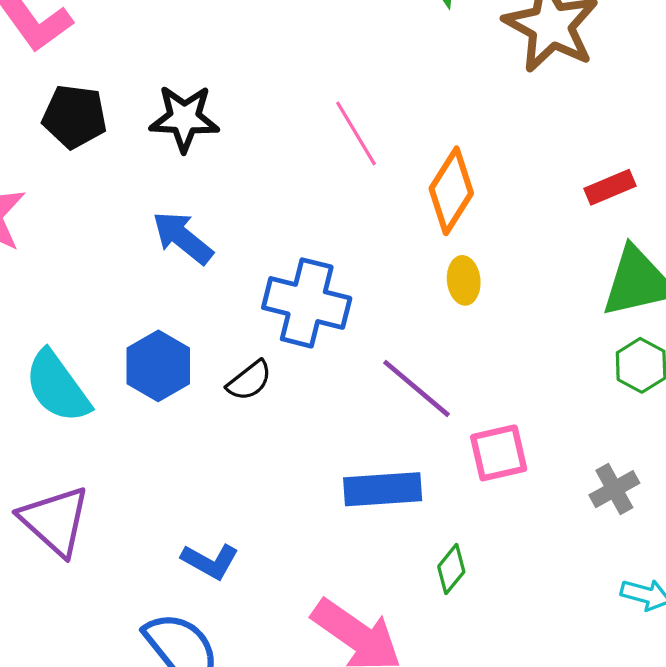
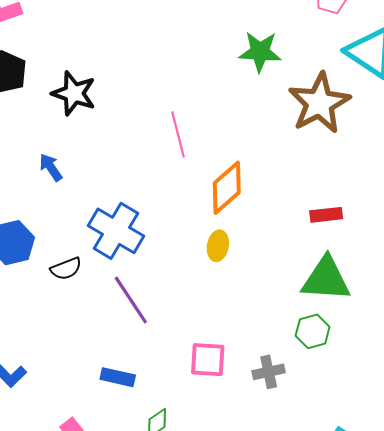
blue arrow: (183, 238) -> (51, 167), size x0.7
purple line: (417, 388) -> (131, 300), moved
blue rectangle: (383, 489) -> (118, 377), moved, size x0.7
gray cross: (614, 489) -> (269, 372), moved

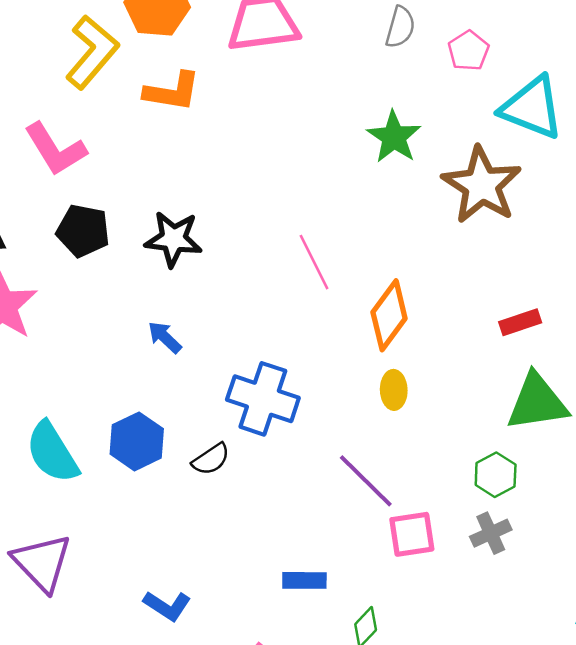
green star: (260, 52) -> (394, 137), turned -30
purple line: (131, 300) -> (366, 481), moved
green hexagon: (313, 331) -> (496, 475), moved

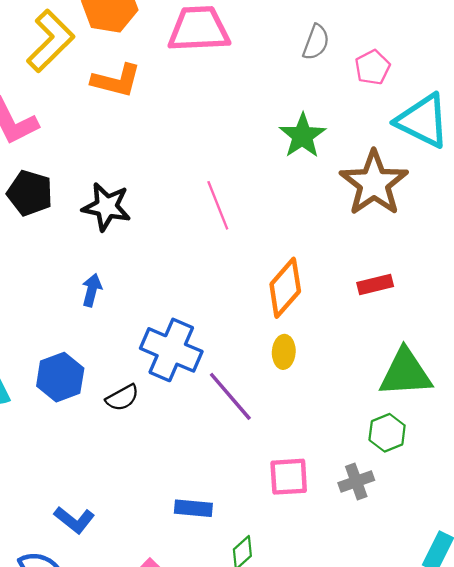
pink line: (314, 262) -> (218, 205), moved
red rectangle: (520, 322) -> (375, 284), moved
blue arrow: (165, 337) -> (92, 290), turned 56
green hexagon: (496, 475) -> (387, 433), moved
purple line: (366, 481) -> (230, 396), moved

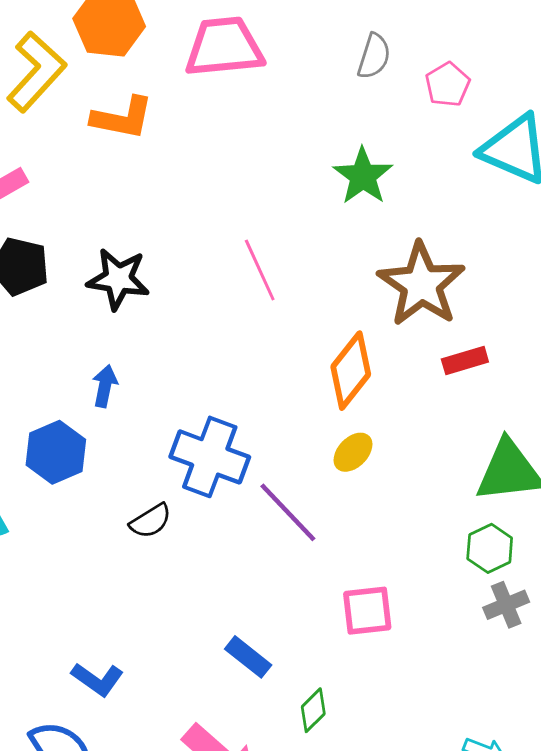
brown star: (374, 183) -> (421, 284), moved
yellow ellipse: (284, 352) -> (353, 452), turned 44
blue hexagon: (60, 377) -> (56, 452), moved
gray cross: (356, 481) -> (506, 605), moved
blue rectangle: (193, 508) -> (248, 657), turned 36

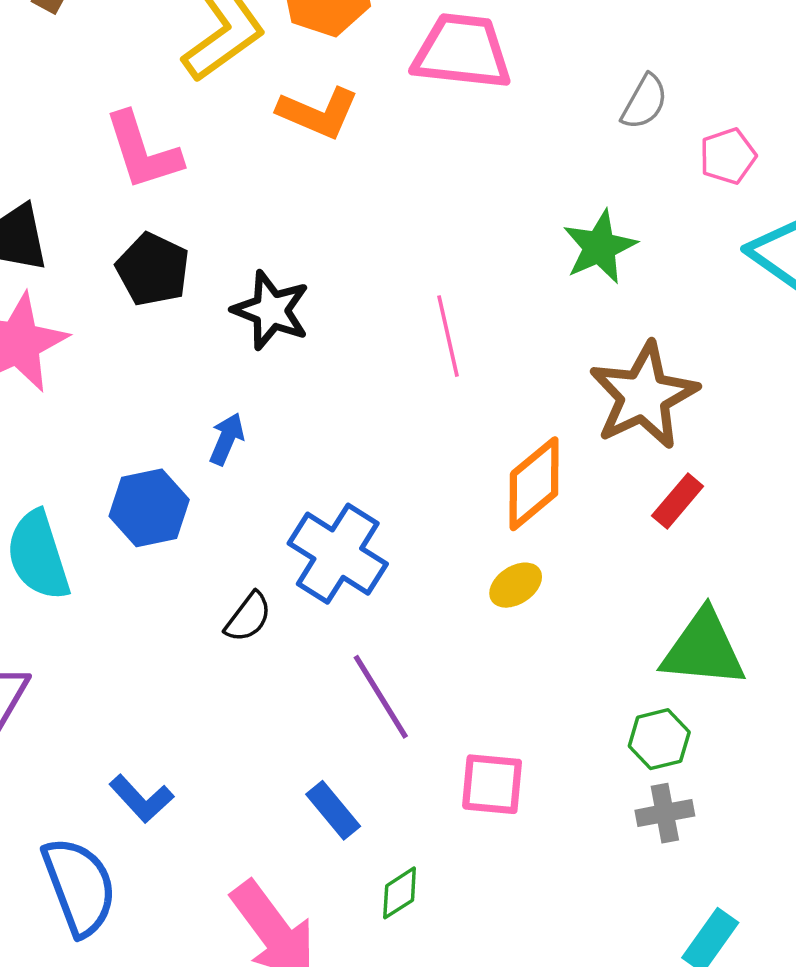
red rectangle: (465, 360) -> (678, 501), turned -45
purple line: (288, 512) -> (381, 697), moved
black semicircle: (151, 521) -> (248, 617), turned -33

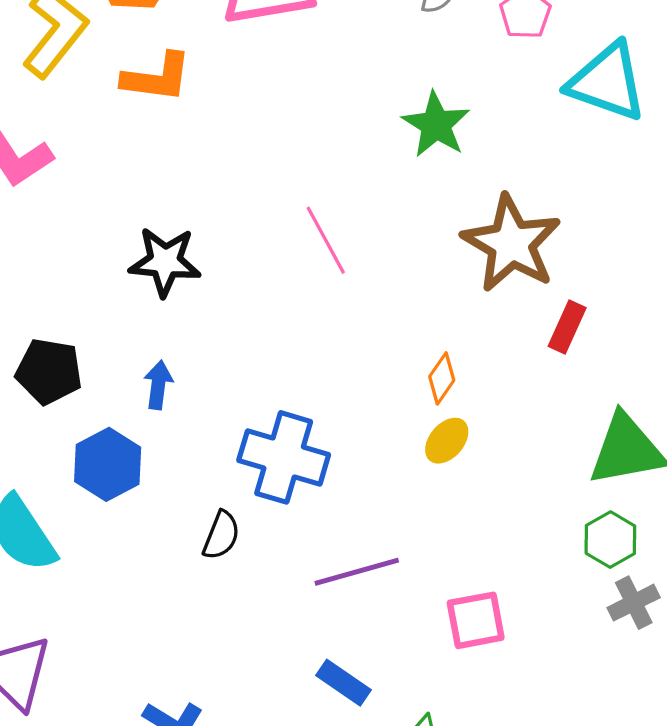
black pentagon: (153, 269) -> (49, 371), moved
orange diamond: (534, 484) -> (442, 378), moved, size x0.6
purple line: (381, 697) -> (357, 572), turned -58

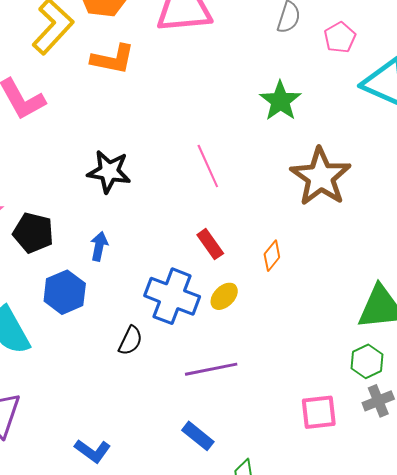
red rectangle: (567, 327) -> (210, 244), moved, turned -64
yellow ellipse: (447, 441) -> (224, 296), moved
pink square: (476, 620) -> (319, 412), moved

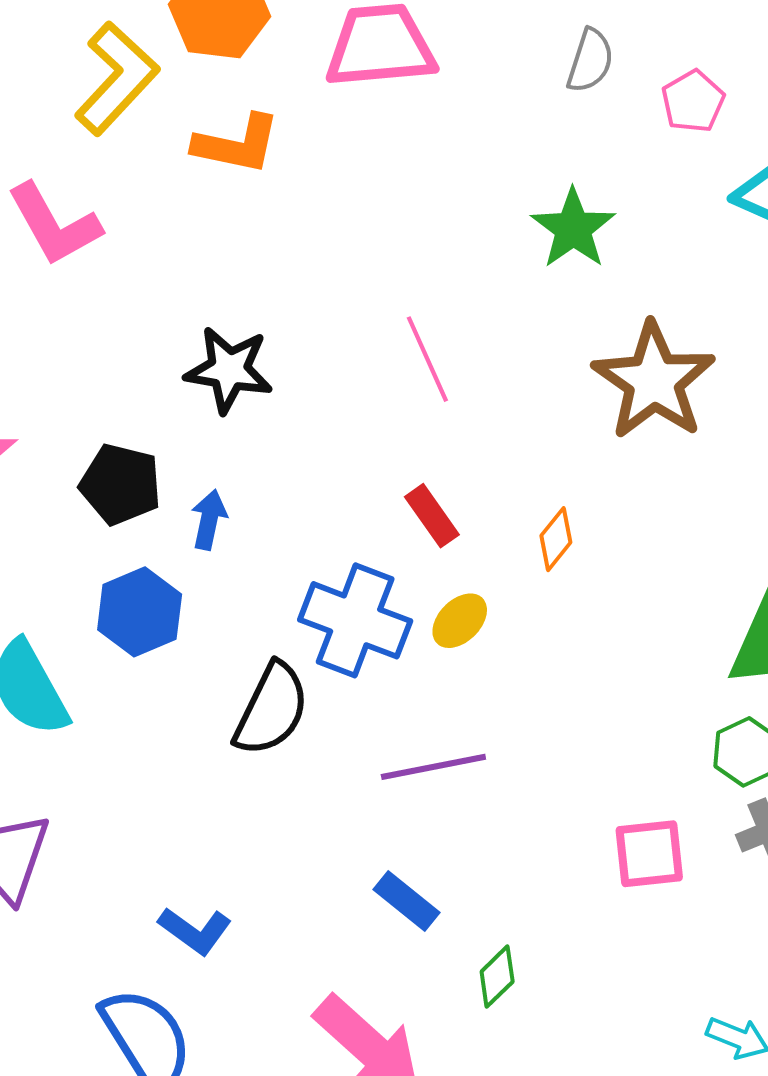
black pentagon: (33, 233) -> (121, 484), moved
black semicircle: (130, 341) -> (271, 709), size x1.6

